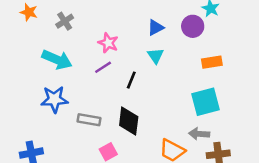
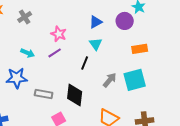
cyan arrow: (57, 60) -> (28, 53), moved, size x0.6
black line: (131, 80) -> (85, 63), moved
gray arrow: (199, 134) -> (110, 80), moved, turned 126

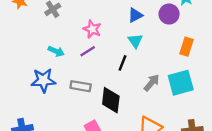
orange rectangle: (140, 49) -> (186, 47), turned -63
gray rectangle: (44, 94) -> (81, 86), moved

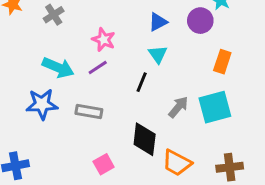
cyan arrow: (56, 51) -> (58, 67), size x1.5
black diamond: (111, 100) -> (145, 139), moved

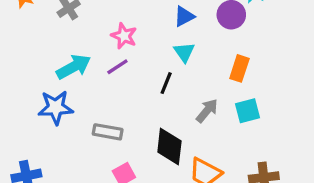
orange rectangle: (222, 62) -> (239, 68), moved
cyan arrow: (58, 67) -> (74, 67), turned -52
cyan square: (215, 107) -> (248, 111), size x0.7
gray rectangle: (89, 111) -> (108, 132), moved

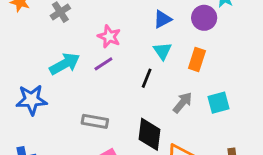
orange rectangle: (239, 68) -> (197, 60), moved
blue star: (56, 107) -> (32, 100), moved

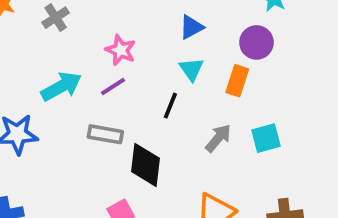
purple circle: (204, 18) -> (256, 42), moved
gray rectangle: (95, 121) -> (105, 134), moved
black diamond: (149, 134) -> (146, 165), moved

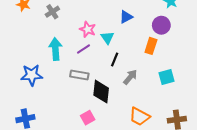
cyan triangle: (191, 69) -> (107, 38), moved
cyan arrow: (61, 86) -> (55, 49), turned -65
gray arrow: (218, 138) -> (130, 77), moved

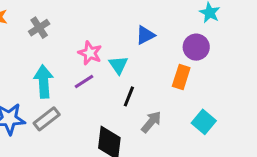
gray rectangle: (79, 75) -> (47, 119), moved, turned -48
cyan square: (167, 77) -> (204, 122), turned -35

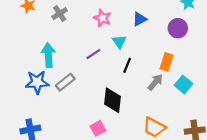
pink star: (90, 53) -> (102, 18), moved
orange rectangle: (181, 77) -> (167, 62), moved
cyan arrow: (44, 81) -> (48, 55), moved
gray arrow: (151, 122) -> (155, 82), moved

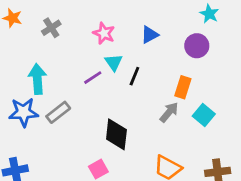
cyan triangle: (119, 42) -> (114, 62), moved
black line: (127, 65) -> (134, 76), moved

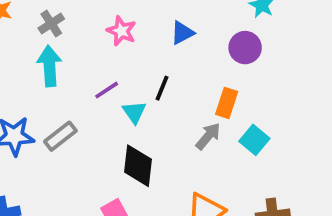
cyan triangle: (114, 62) -> (134, 112), moved
cyan arrow: (37, 79) -> (49, 66), moved

